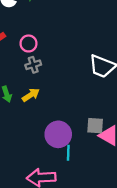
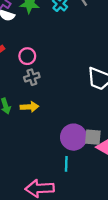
yellow arrow: (31, 95) -> (29, 107), turned 30
purple circle: (58, 134) -> (74, 137), moved

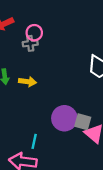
gray cross: (32, 77) -> (30, 43), moved
cyan line: (66, 164) -> (34, 141), moved

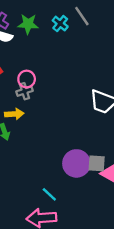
yellow arrow: (27, 82) -> (14, 114), moved
cyan line: (34, 141) -> (49, 194), turned -48

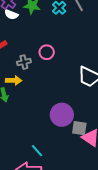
pink circle: (27, 79) -> (47, 52), moved
purple circle: (76, 163) -> (62, 115), moved

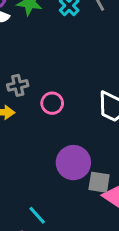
pink circle: (47, 52) -> (52, 103), moved

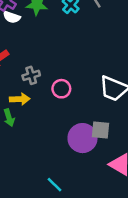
gray square: (99, 182) -> (101, 130), moved

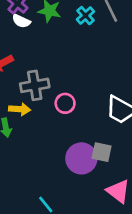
gray cross: (31, 75) -> (35, 85), size x1.5

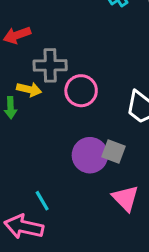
pink circle: (65, 103) -> (81, 91), size x1.4

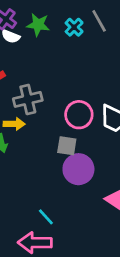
pink circle: (81, 91) -> (79, 115), moved
gray square: (114, 152) -> (67, 146), moved

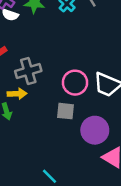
purple circle: (78, 169) -> (95, 130), moved

